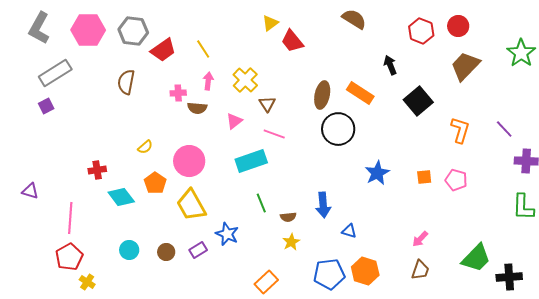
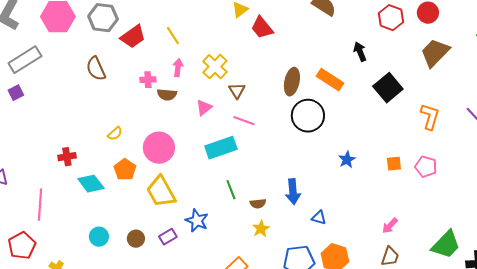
brown semicircle: (126, 82) -> (96, 69), turned -35
blue star: (377, 173) -> (347, 160), size x0.7
red pentagon: (69, 257) -> (22, 246), moved

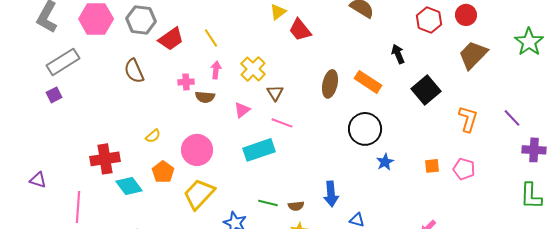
black circle: (308, 116) -> (365, 129), moved
red cross: (67, 157) -> (105, 159), size x1.6
green line: (231, 190) -> (268, 203), moved, turned -54
yellow trapezoid: (161, 192) -> (199, 194), turned 72

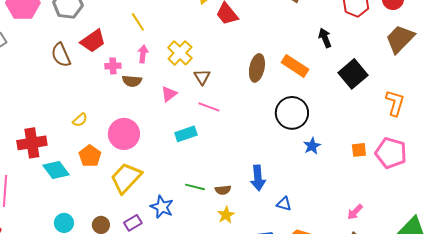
red trapezoid: (171, 39) -> (93, 41), moved
cyan rectangle: (259, 150) -> (186, 134), size x0.7
pink pentagon: (464, 169) -> (391, 153), size x1.4

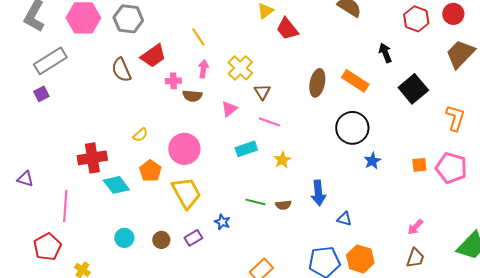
yellow trapezoid: (126, 178) -> (186, 193), turned 108
blue star: (162, 207) -> (222, 222), size x0.7
yellow star: (226, 215) -> (282, 160), moved

